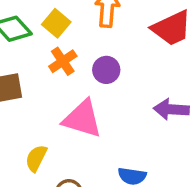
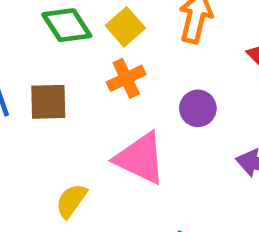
purple circle: (106, 70) -> (198, 108), moved

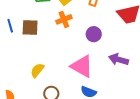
pink triangle: (140, 158) -> (82, 66), moved

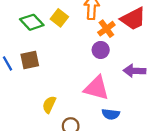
orange cross: (64, 19) -> (106, 29), moved

